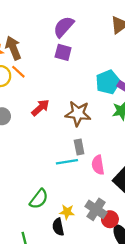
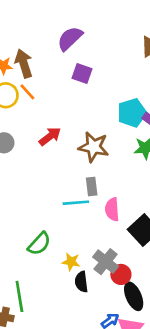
purple semicircle: (64, 27) -> (70, 38), moved
black semicircle: (58, 227) -> (81, 282), moved

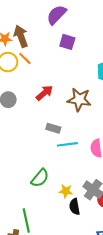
gray rectangle: (92, 186) -> (53, 128), moved, turned -64

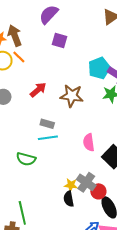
cyan line: (67, 144) -> (48, 138), moved
green semicircle: (40, 178) -> (26, 159), moved, turned 66
yellow star: (66, 191) -> (71, 185), moved

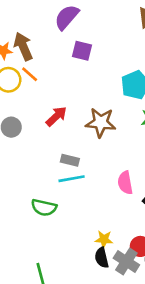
gray cross: (86, 182) -> (126, 261), moved

